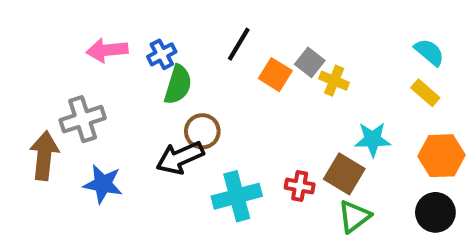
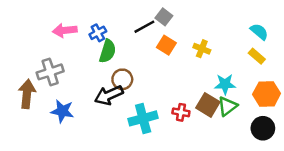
black line: (239, 44) -> (144, 27), turned 30
gray square: (310, 62) -> (164, 17), moved
green triangle: (354, 216) -> (227, 106), moved

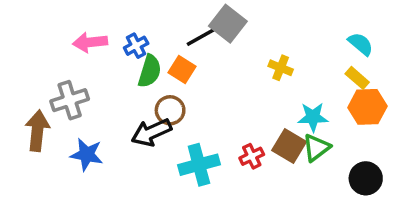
gray square: (164, 17) -> (228, 24), size x1.5
orange square: (166, 45) -> (182, 69), moved
orange hexagon: (267, 94) -> (367, 107), moved
red cross: (181, 112) -> (252, 156), turned -35

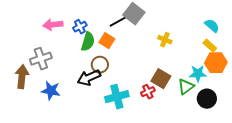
cyan star: (313, 117) -> (198, 74), moved
brown square: (289, 146) -> (161, 79), moved
black circle: (366, 178) -> (207, 99), moved

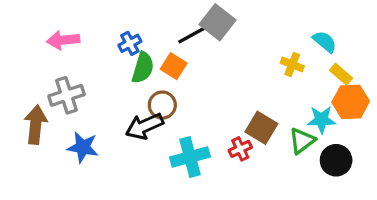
pink arrow: (53, 25) -> (63, 40), moved
cyan semicircle: (212, 26) -> (325, 42), moved
yellow cross: (165, 40) -> (292, 64), moved

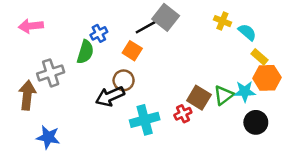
pink arrow: (63, 40) -> (31, 26), moved
yellow cross: (292, 64) -> (222, 21), moved
green semicircle: (143, 68) -> (85, 52), moved
green triangle: (302, 141) -> (224, 95), moved
blue star: (83, 147) -> (48, 137), moved

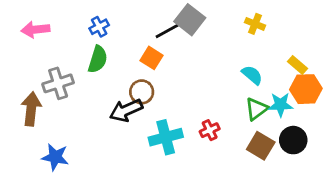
cyan semicircle: (247, 32) -> (252, 75), moved
blue cross: (99, 33) -> (99, 27), moved
brown square: (199, 98) -> (261, 146), moved

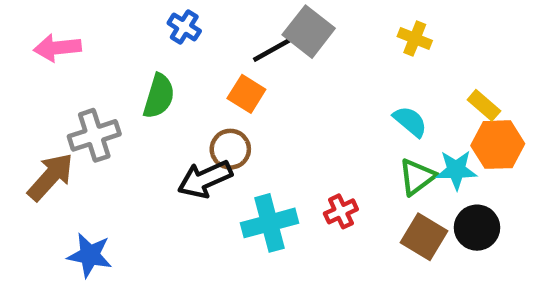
blue cross: (99, 27) -> (184, 27), moved, turned -30
brown arrow: (31, 109) -> (50, 177), turned 36

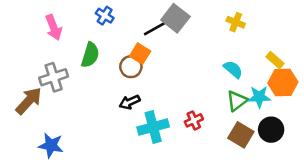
pink arrow: (57, 48) -> (54, 27), moved, turned -105
brown circle: (230, 149) -> (131, 67), moved
black arrow: (205, 179) -> (130, 102), moved, size x0.7

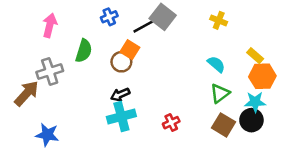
blue cross: (105, 16) -> (109, 17), moved, turned 35
pink arrow: (54, 27) -> (50, 25), turned -145
cyan star: (259, 97) -> (255, 102), moved
red cross: (194, 120) -> (171, 123), moved
cyan cross: (153, 127) -> (121, 116), moved

